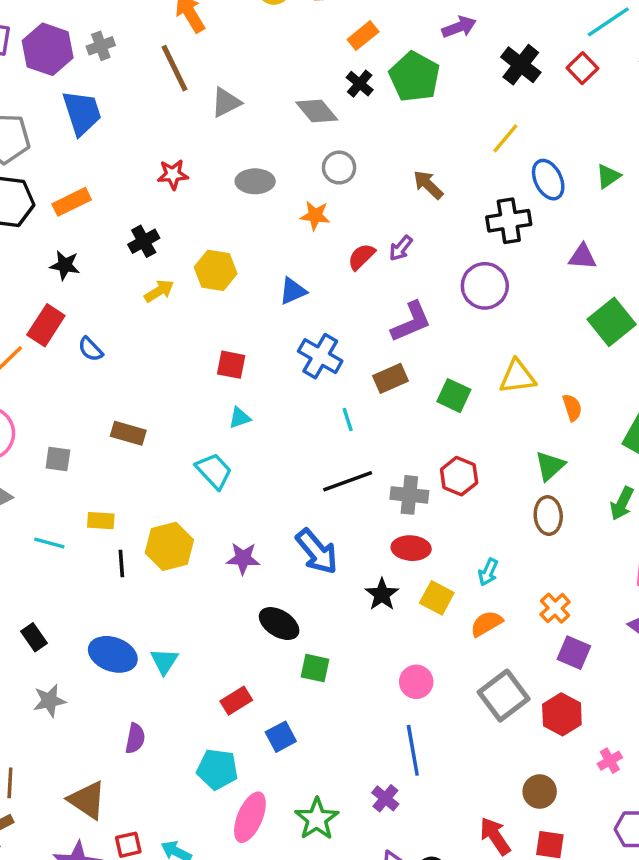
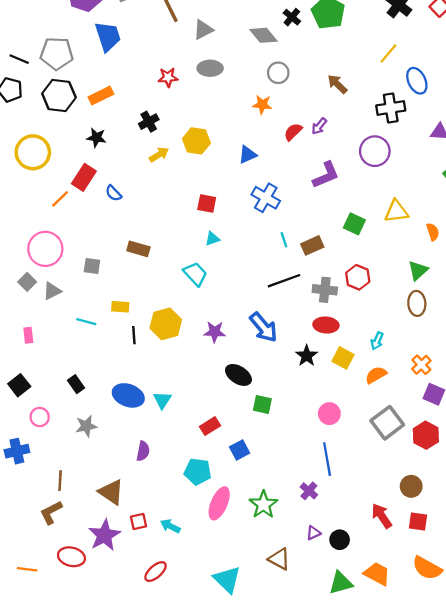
gray ellipse: (255, 181) -> (210, 68), moved
brown rectangle: (390, 378) -> (312, 245), moved

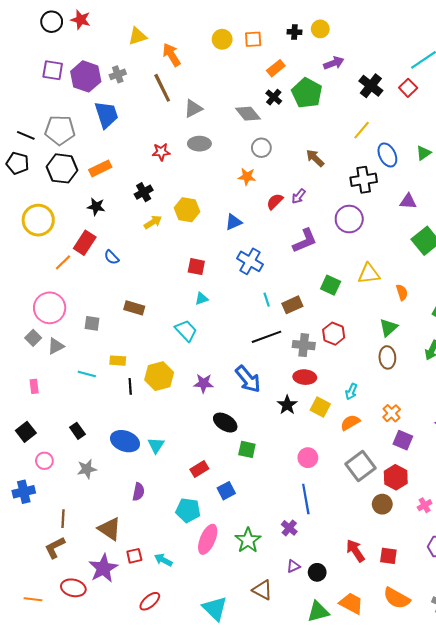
brown circle: (411, 486) -> (382, 504), moved

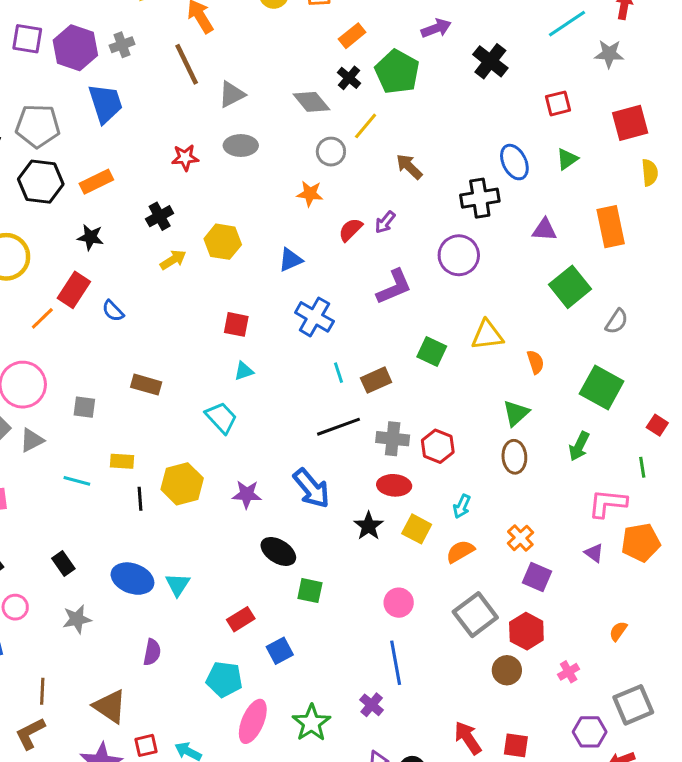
red square: (408, 88) -> (558, 103), moved, turned 30
yellow line: (362, 130) -> (366, 126), moved
red hexagon: (334, 334) -> (438, 446), moved

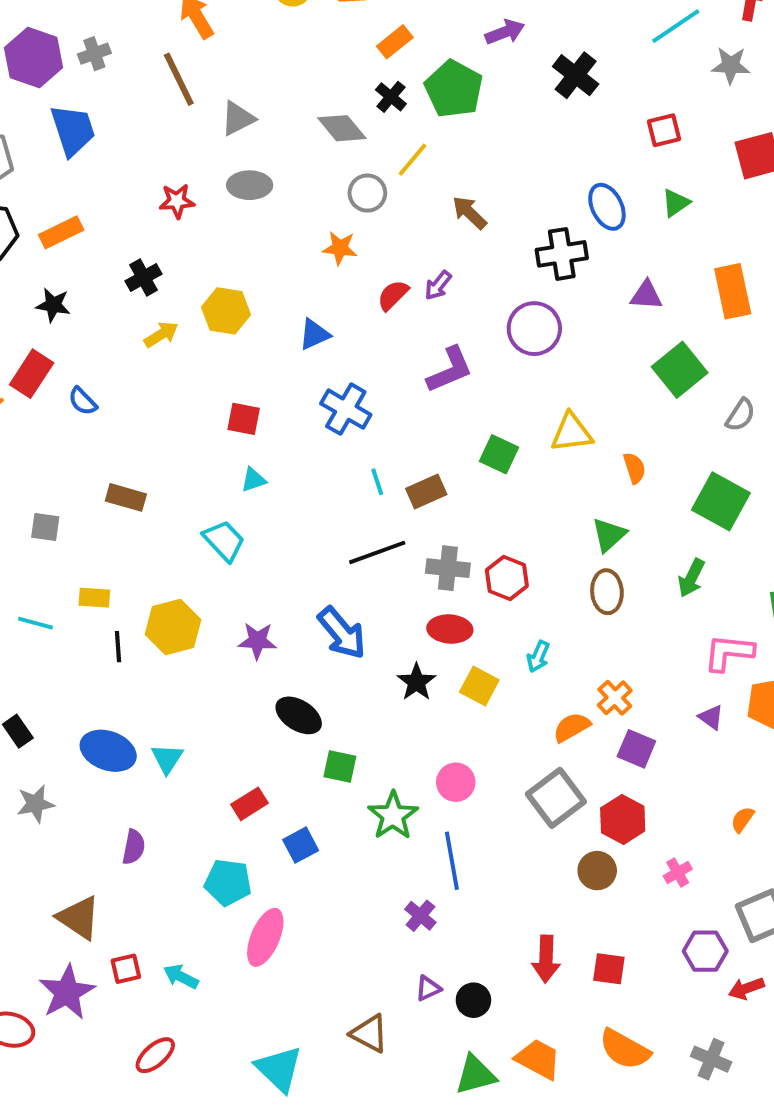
orange semicircle: (460, 551) -> (572, 727), moved
green star: (311, 723) -> (393, 816), moved
red arrow: (468, 738) -> (546, 959), turned -144

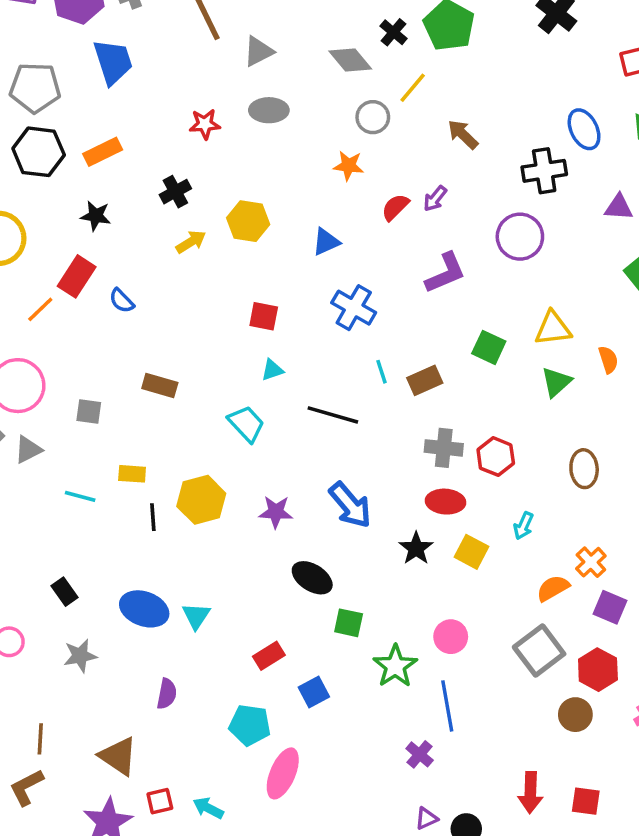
green triangle: (609, 535) -> (556, 382), moved
black line: (377, 552) -> (333, 415), moved, turned 36

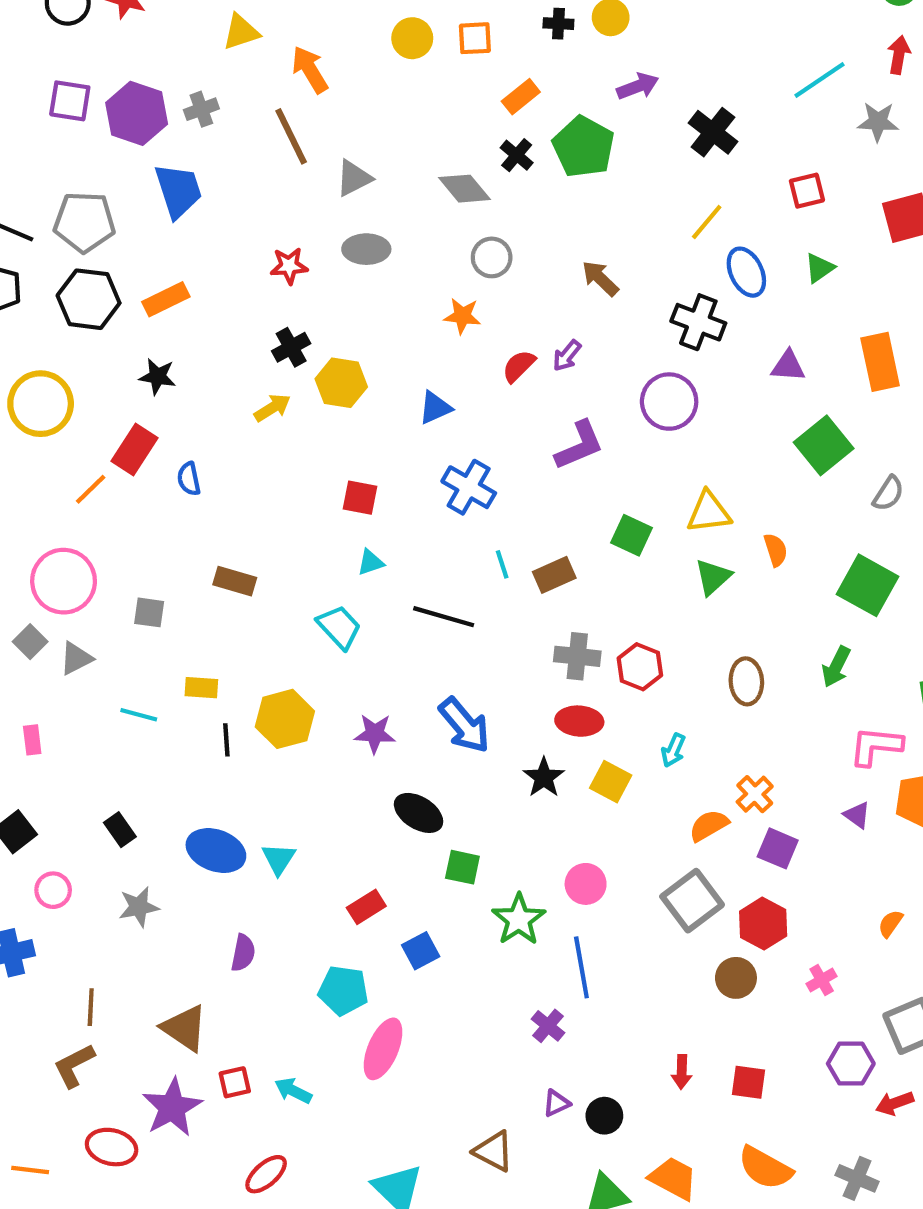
yellow line: (413, 88) -> (707, 222), moved
black cross: (544, 171) -> (698, 322), turned 30
black cross: (175, 192) -> (291, 347), moved
blue semicircle: (122, 301) -> (189, 479), turned 32
red arrow: (530, 792) -> (682, 1072), size x0.7

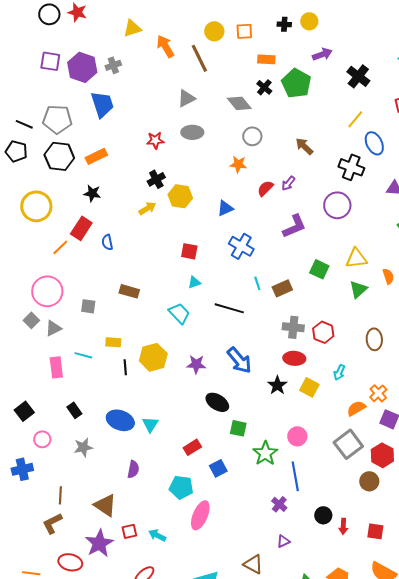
orange rectangle: (521, 97) -> (266, 59), turned 42
brown line: (291, 136) -> (199, 58), moved
pink rectangle: (32, 740) -> (56, 367), moved, size x1.5
black circle: (604, 1116) -> (323, 515), moved

